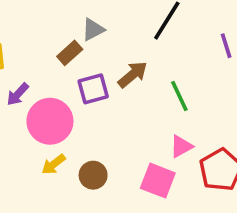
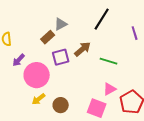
green line: (179, 96) -> (109, 61), turned -48

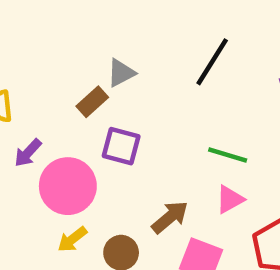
brown arrow: (83, 49) -> (170, 217), moved
purple square: (61, 57) -> (121, 146), turned 30
pink triangle: (110, 89) -> (230, 199), moved

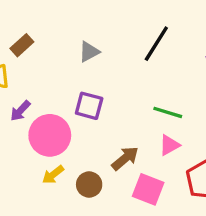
brown rectangle: (92, 102) -> (22, 45), moved

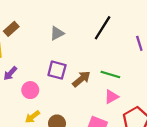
pink circle: (50, 135) -> (30, 90), size x0.6
brown arrow: (125, 158) -> (81, 79), moved

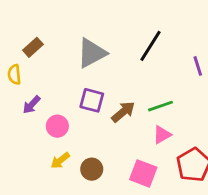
gray triangle: (57, 33) -> (92, 53), size x1.6
green line: (110, 74) -> (161, 106), turned -36

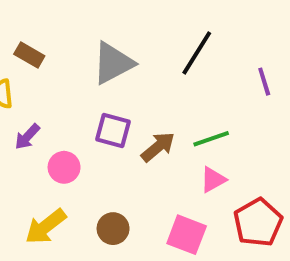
brown rectangle: (33, 47) -> (29, 55), turned 72
yellow arrow: (60, 161) -> (46, 227), moved, size x1.5

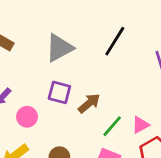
green line: (211, 139) -> (112, 126), moved, turned -30
pink triangle: (213, 180) -> (140, 125), moved

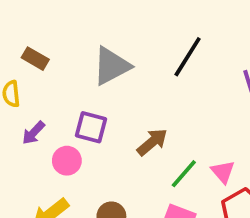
purple square: (59, 92) -> (91, 127), moved
pink triangle: (140, 125) -> (223, 172), turned -42

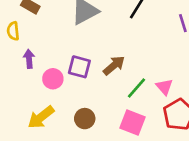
purple square: (91, 127) -> (79, 67), moved
purple arrow: (33, 133) -> (29, 59), turned 132

